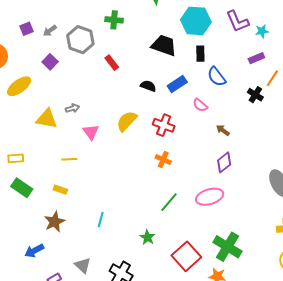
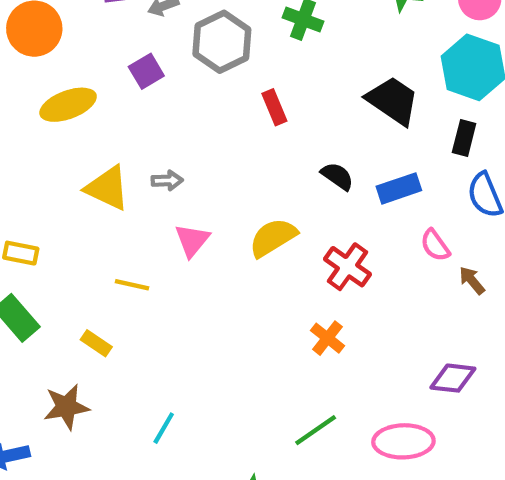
brown arrow: (223, 130) -> (472, 280), moved
purple diamond: (224, 162) -> (453, 378), turned 30

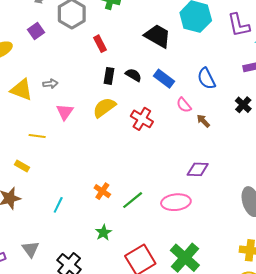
black rectangle: (464, 138) -> (109, 76), moved
blue rectangle: (399, 188) -> (164, 79), turned 60
orange cross: (327, 338) -> (102, 191), moved

